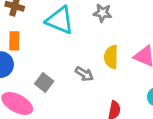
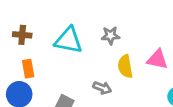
gray star: (103, 13) -> (111, 36), moved

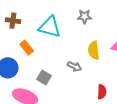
gray star: (111, 36) -> (84, 16), moved
orange rectangle: (28, 69) -> (27, 48), moved, turned -32

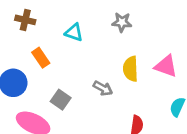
cyan triangle: (50, 27) -> (74, 32), size x0.6

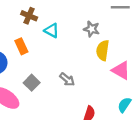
brown cross: (25, 20) -> (29, 16), moved
yellow semicircle: (131, 69) -> (103, 50), moved

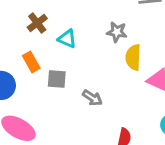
brown cross: (29, 16) -> (37, 23), turned 35
gray square: (32, 83) -> (57, 79), moved, turned -35

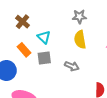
cyan triangle: (67, 39) -> (44, 37), moved, turned 32
yellow semicircle: (133, 57) -> (80, 40), moved

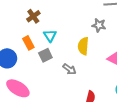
gray star: (79, 17) -> (99, 25), moved
gray square: (44, 58) -> (45, 55), turned -32

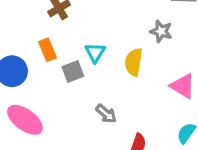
cyan triangle: (50, 36) -> (95, 53), moved
gray arrow: (69, 69) -> (106, 114), moved

